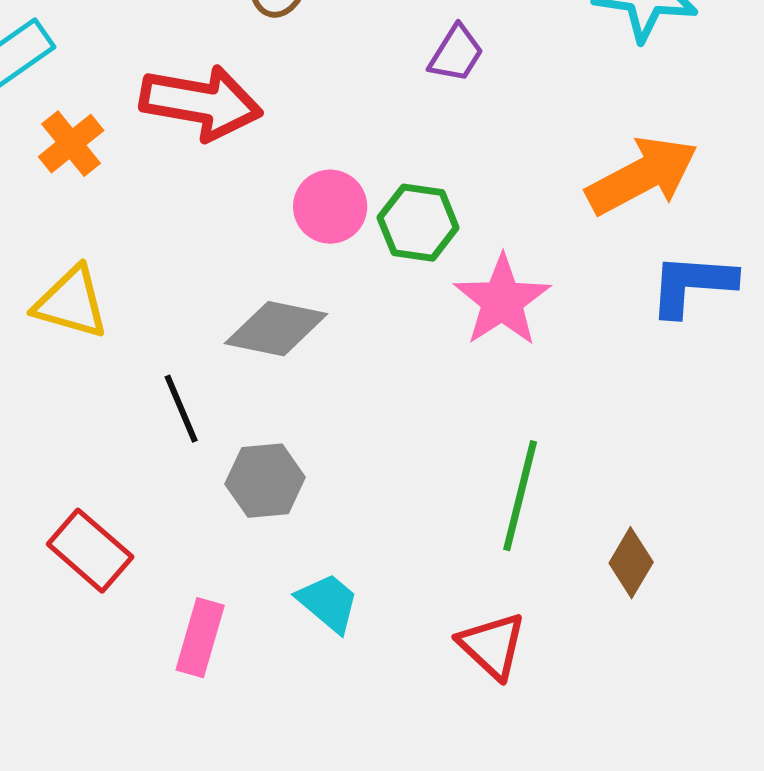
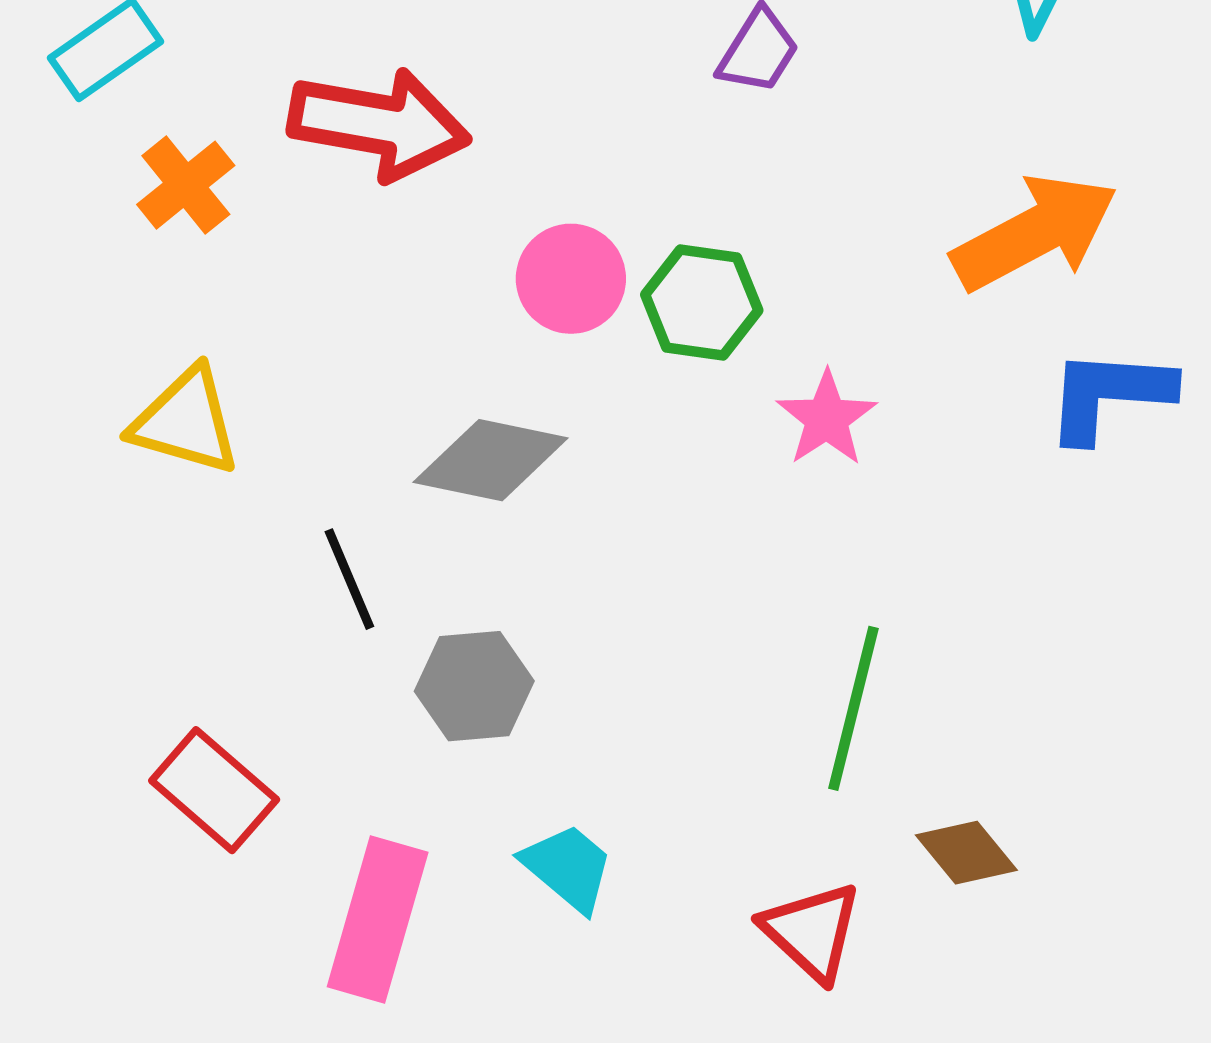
pink star: (502, 301) -> (827, 418), size x0.7
brown diamond: (631, 563) -> (966, 853), moved, turned -70
pink rectangle: (200, 638) -> (378, 920), size x1.4

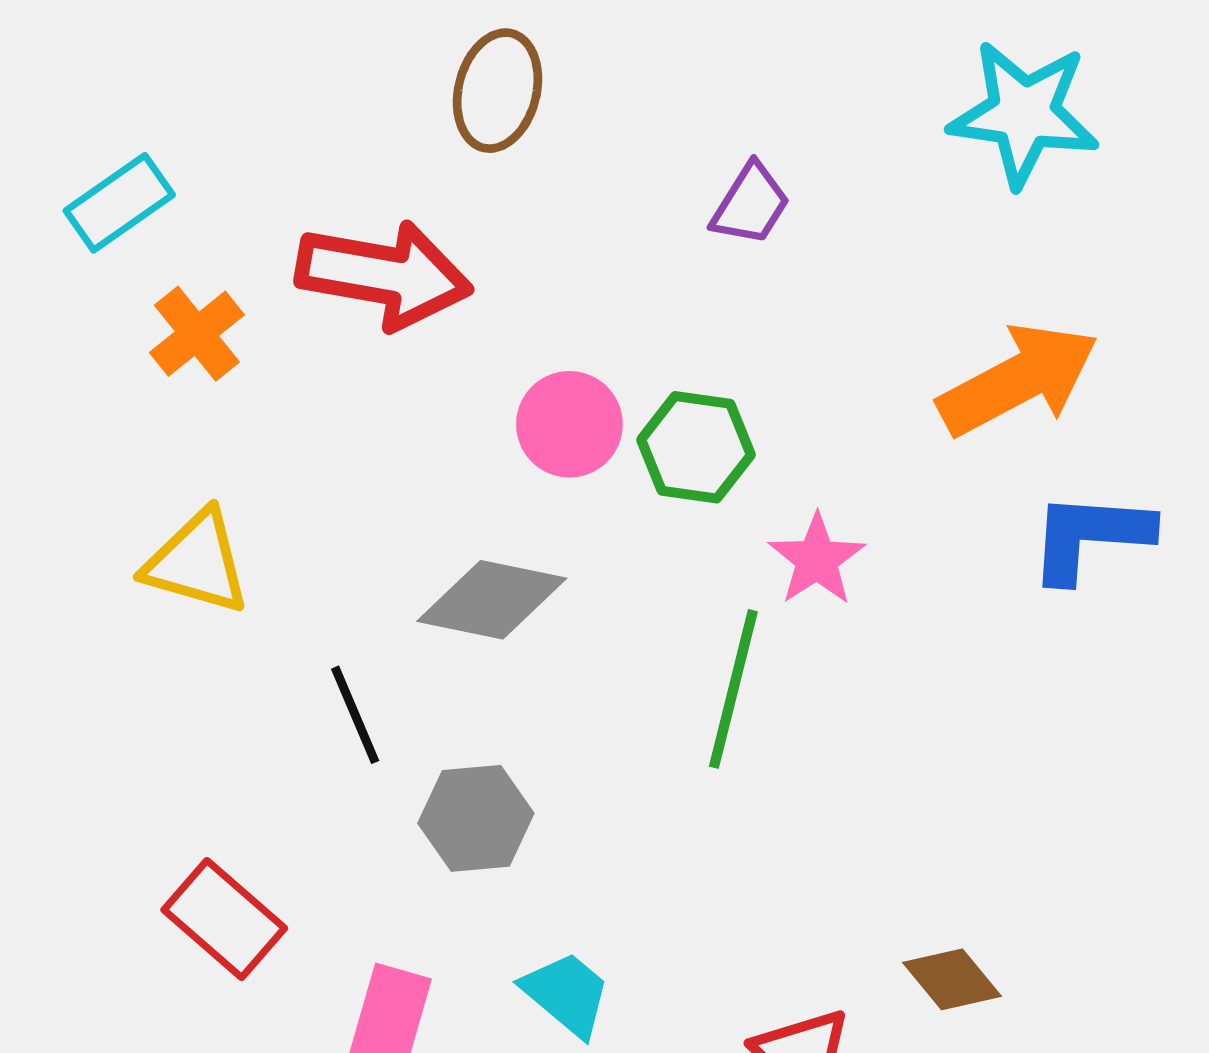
green line: (853, 708) -> (733, 689), moved

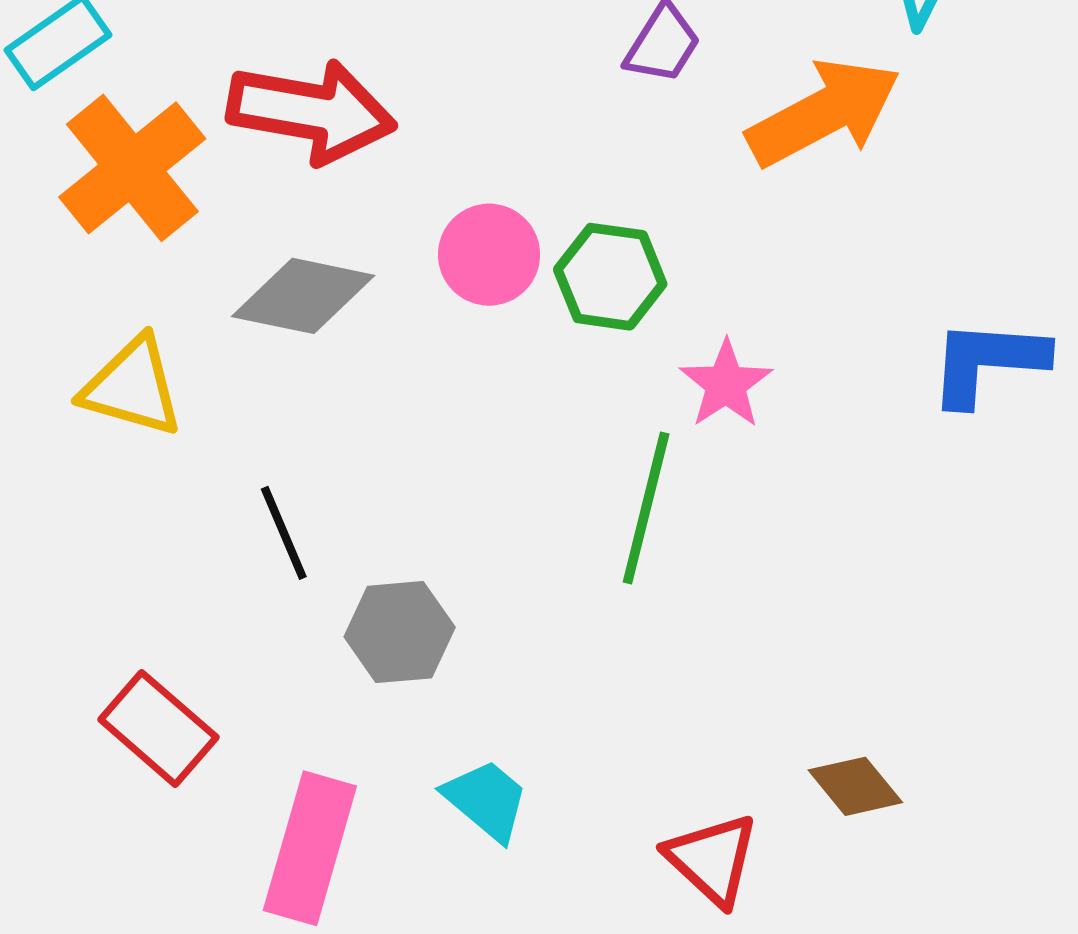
orange cross: (197, 334) -> (132, 168), size x1.6
orange arrow: (1018, 380) -> (824, 113), moved
gray diamond: (492, 600) -> (303, 296), moved

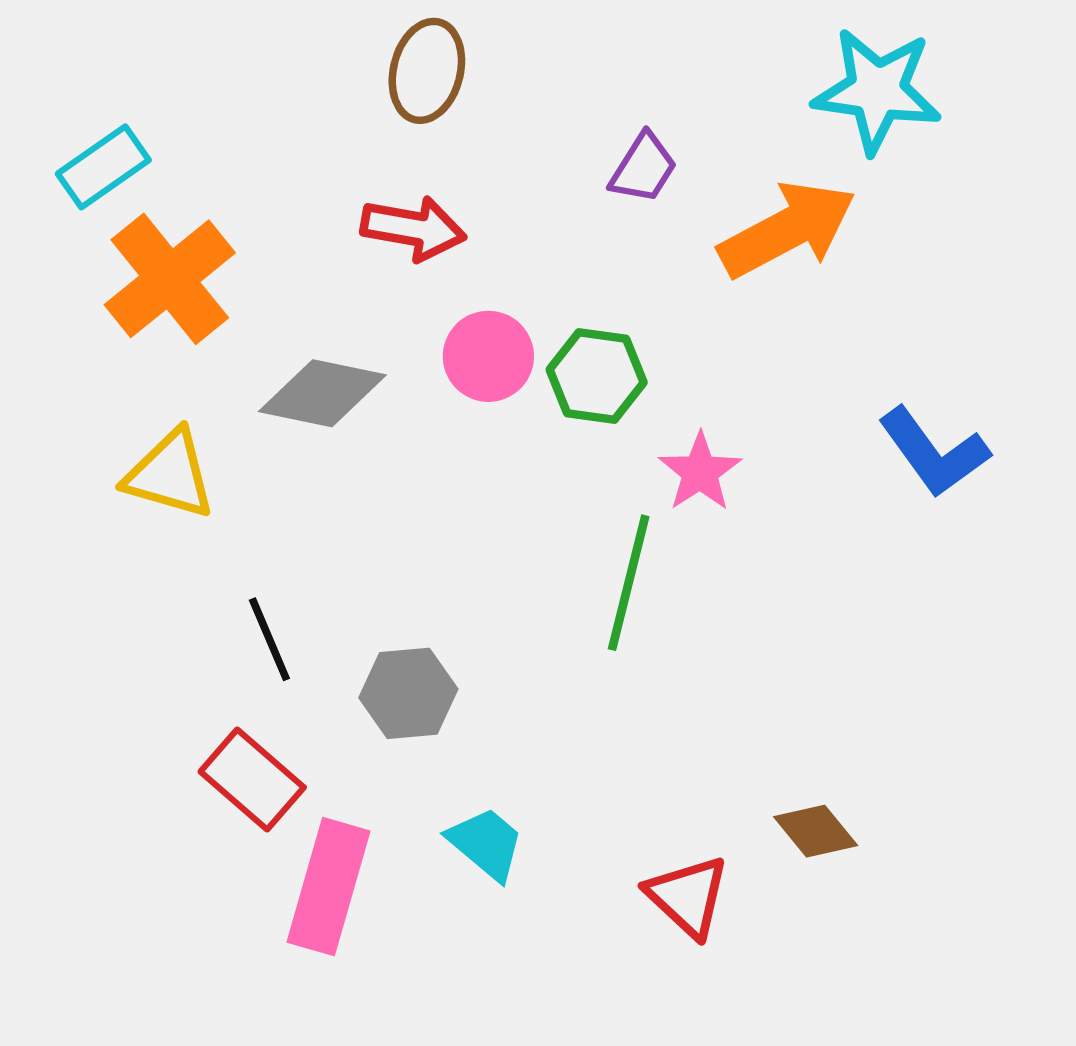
red arrow: (311, 111) -> (413, 228), moved, size x0.7
blue L-shape: (988, 362) -> (934, 452), turned -130
black line: (284, 533) -> (269, 639), moved
red rectangle: (158, 728) -> (252, 779), moved

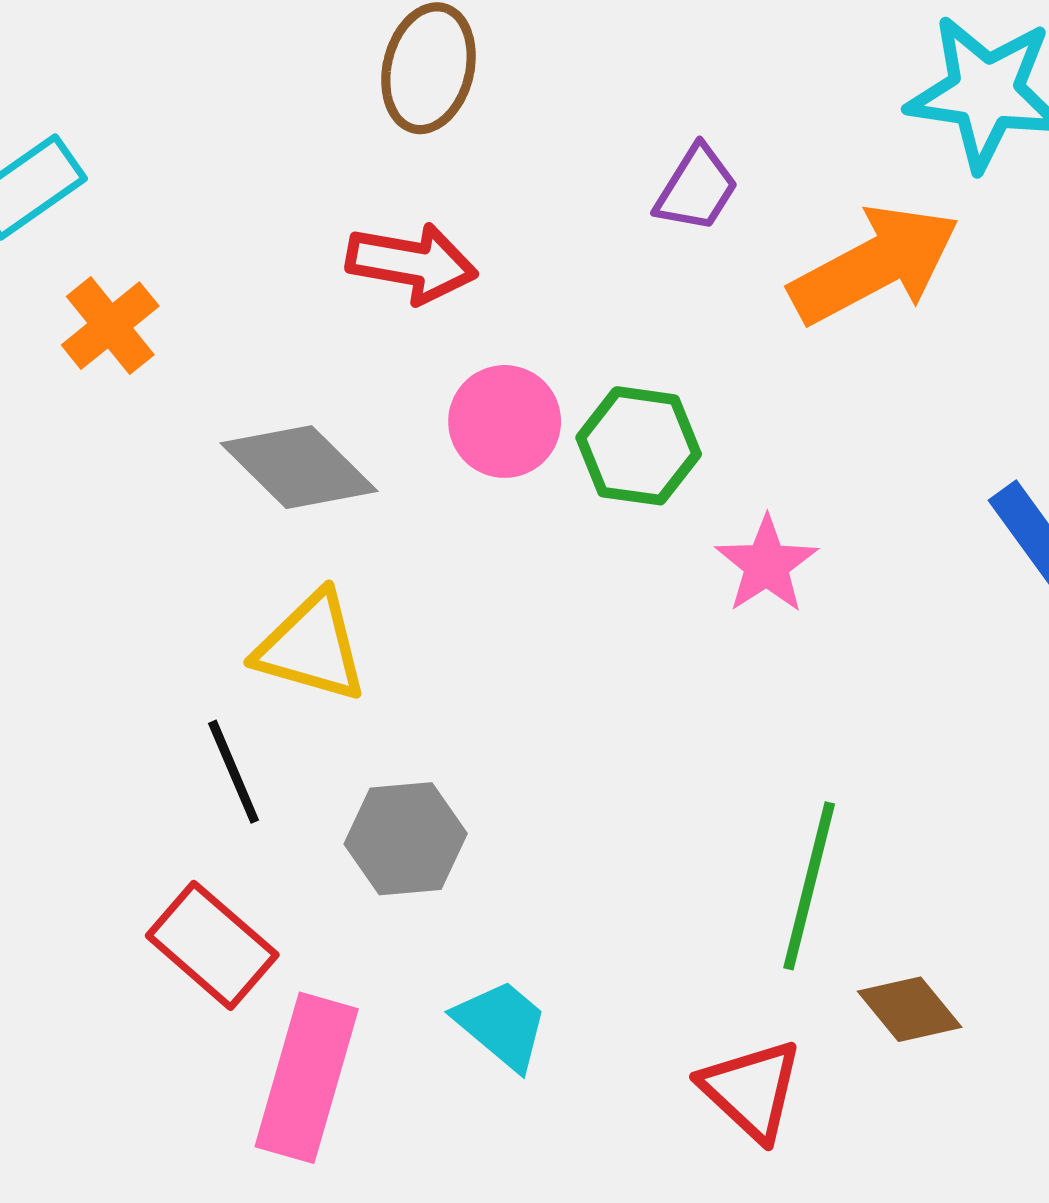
orange cross: (170, 279) -> (110, 326), size x0.6
gray diamond: (322, 393) -> (299, 467), turned 33
yellow triangle: (170, 474) -> (311, 647), moved
green line: (629, 583) -> (809, 886), moved

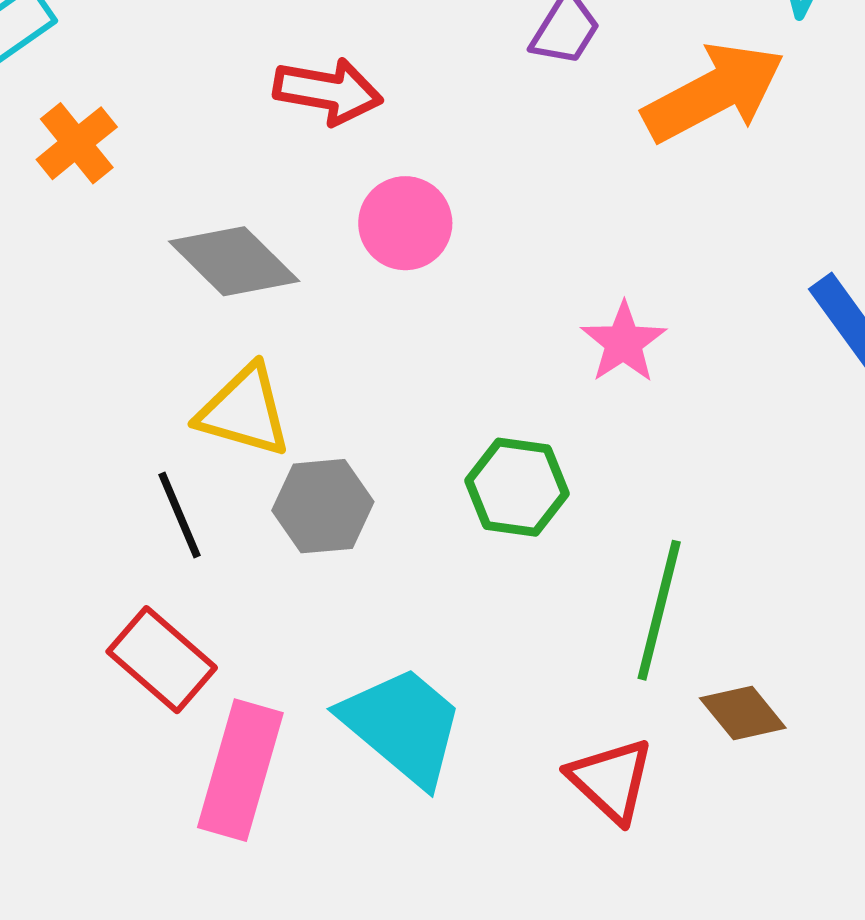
green hexagon: (639, 446) -> (517, 487), moved
gray hexagon: (406, 839) -> (323, 506), moved
cyan trapezoid: (502, 1024) -> (403, 726), size x1.6

